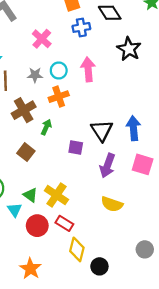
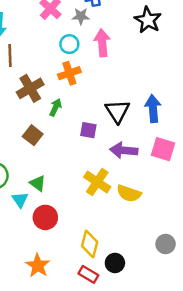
gray star: (35, 75) -> (81, 16), moved
purple arrow: (107, 166) -> (124, 150), turned 75
yellow cross: (56, 195) -> (97, 182), moved
red rectangle: (64, 223) -> (88, 274), moved

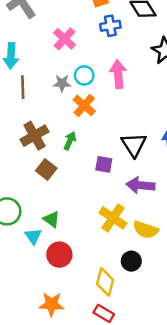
gray star: (81, 16) -> (62, 83), moved
orange cross: (69, 73) -> (84, 105), turned -30
brown cross: (30, 88) -> (35, 136), moved
black circle: (115, 263) -> (131, 261), moved
orange star: (38, 266) -> (52, 304), turned -30

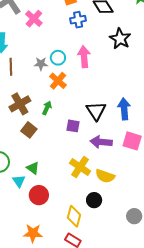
pink cross: (65, 39) -> (34, 19), moved

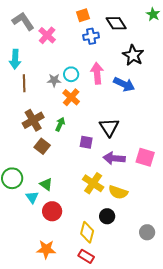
blue arrow: (124, 109) -> (124, 84), moved, turned 120

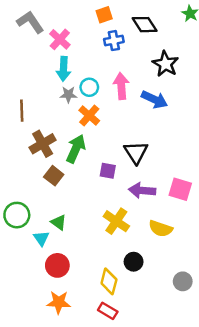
cyan arrow: (15, 59) -> (63, 69), moved
brown line: (24, 83) -> (22, 111), moved
green arrow: (60, 124) -> (76, 149), size x1.6
yellow semicircle: (118, 192) -> (161, 229), moved
red circle: (52, 211) -> (57, 265), moved

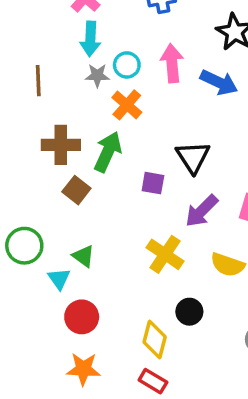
brown line: (22, 111) -> (38, 81), moved
brown cross: (43, 144) -> (61, 145), turned 30
purple arrow: (142, 190) -> (202, 211), turned -50

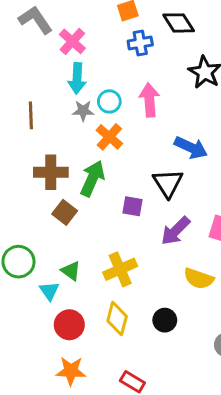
blue arrow: (219, 82) -> (191, 148), moved
yellow cross: (165, 254) -> (120, 269), moved, turned 32
yellow diamond: (155, 339) -> (117, 319), moved

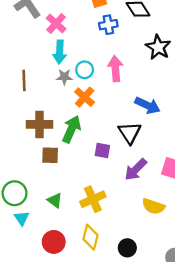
brown square: (65, 212) -> (50, 155), turned -36
cyan triangle: (49, 291) -> (22, 218), moved
black circle: (165, 320) -> (127, 248), moved

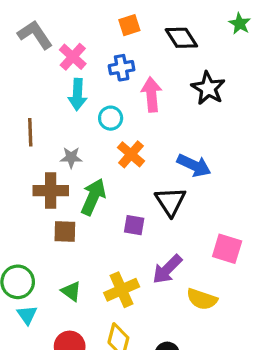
blue cross: (108, 25) -> (122, 68), moved
pink arrow: (115, 69) -> (151, 94), moved
gray star: (64, 77) -> (71, 157), moved
orange cross: (85, 97) -> (131, 154), moved
purple arrow: (136, 169) -> (167, 269), moved

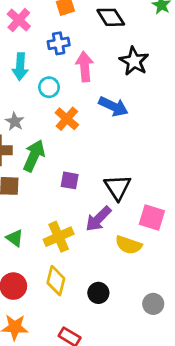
pink cross: (73, 57) -> (19, 20), moved
gray star: (71, 157) -> (15, 121), turned 30
blue arrow: (194, 165) -> (113, 106), moved
black triangle: (170, 202) -> (118, 187), moved
pink square: (227, 249) -> (152, 217), moved

